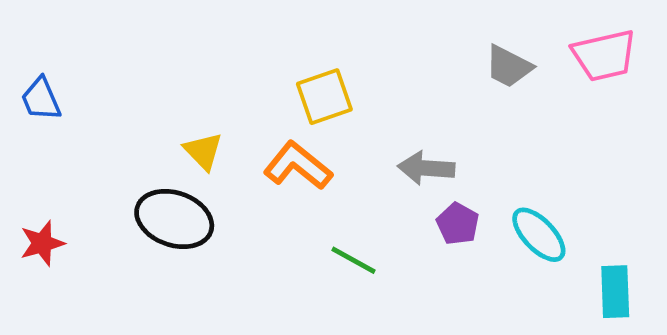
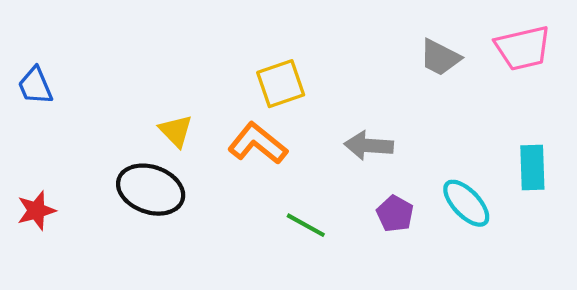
purple pentagon: (458, 224) -> (395, 214), moved
cyan rectangle: (615, 292) -> (532, 168), moved

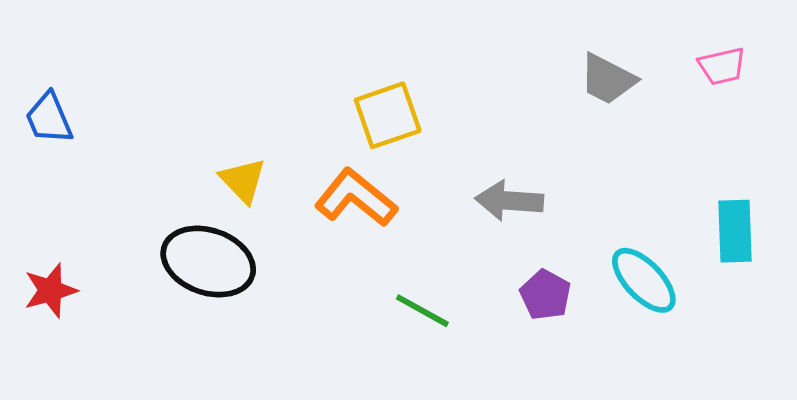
pink trapezoid: (523, 48) -> (722, 66), size x0.6

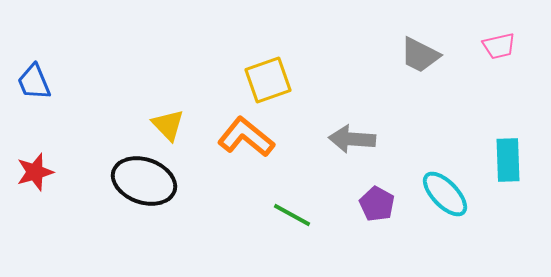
red star: (50, 290) -> (35, 172), moved

